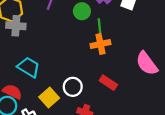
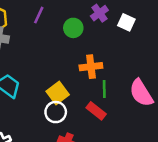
green line: (99, 26) -> (104, 89), moved
yellow square: (49, 97) -> (58, 93), moved

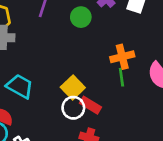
orange cross: (91, 67) -> (122, 57), moved
red rectangle: (96, 111) -> (91, 105), moved

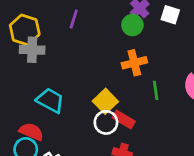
green circle: (81, 17) -> (132, 25), moved
orange cross: (122, 57) -> (134, 63), moved

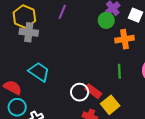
orange cross: (134, 63) -> (124, 39), moved
yellow square: (105, 101) -> (110, 105), moved
red semicircle: (31, 132) -> (13, 87), moved

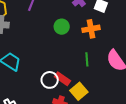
green circle: (106, 20) -> (62, 27), moved

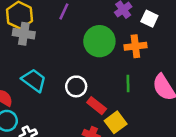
green circle: (62, 27) -> (99, 41), size x1.6
white circle: (50, 80) -> (76, 86), moved

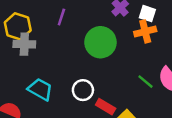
orange cross: (135, 46) -> (145, 31), moved
green line: (128, 84) -> (145, 82), moved, turned -42

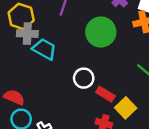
cyan trapezoid: (40, 89) -> (44, 49), moved

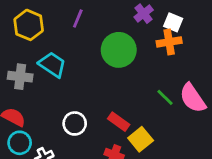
gray cross: (27, 34) -> (20, 77), moved
white circle: (84, 78) -> (75, 123), moved

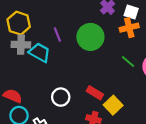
purple line: (78, 19) -> (57, 34), moved, turned -40
gray cross: (20, 77) -> (21, 45), moved
green line: (165, 97) -> (128, 61), moved

